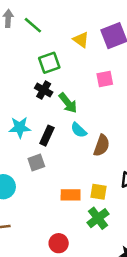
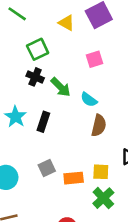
cyan star: (20, 127) -> (16, 117), turned -30
cyan semicircle: (79, 130) -> (89, 100), moved
gray square: (36, 162) -> (47, 168), moved

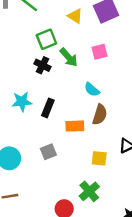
green arrow: (61, 87) -> (69, 57), moved
cyan star: (16, 117) -> (22, 102), turned 30
orange rectangle: (74, 178) -> (75, 126), moved
green cross: (103, 198) -> (89, 191), moved

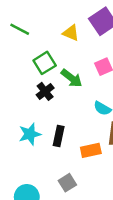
black cross: (42, 65) -> (45, 91), turned 35

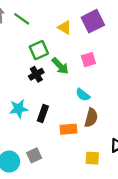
gray square: (67, 183) -> (34, 155), moved

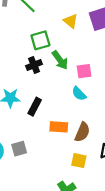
pink square: (88, 60) -> (84, 71), moved
brown semicircle: (91, 118) -> (82, 132), moved

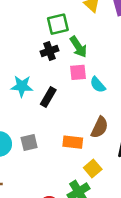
pink square: (84, 71) -> (78, 72), moved
orange rectangle: (59, 127) -> (73, 142), moved
yellow square: (79, 161) -> (93, 169), moved, turned 35

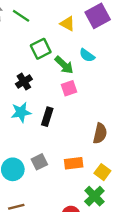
black cross: (50, 51) -> (24, 82), moved
cyan semicircle: (98, 85) -> (87, 55), moved
orange rectangle: (73, 142) -> (74, 163), moved

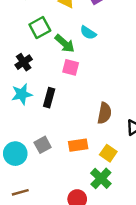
pink square: (69, 88) -> (71, 67), turned 35

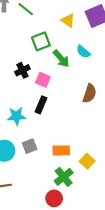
pink square: (71, 67) -> (43, 80), moved
cyan star: (22, 94) -> (16, 116), moved
brown semicircle: (104, 113) -> (90, 93), moved
green cross: (101, 178) -> (64, 177), moved

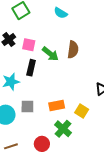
green arrow: (61, 59) -> (50, 54), moved
gray square: (30, 146) -> (27, 107), turned 32
red circle: (54, 198) -> (42, 144), moved

